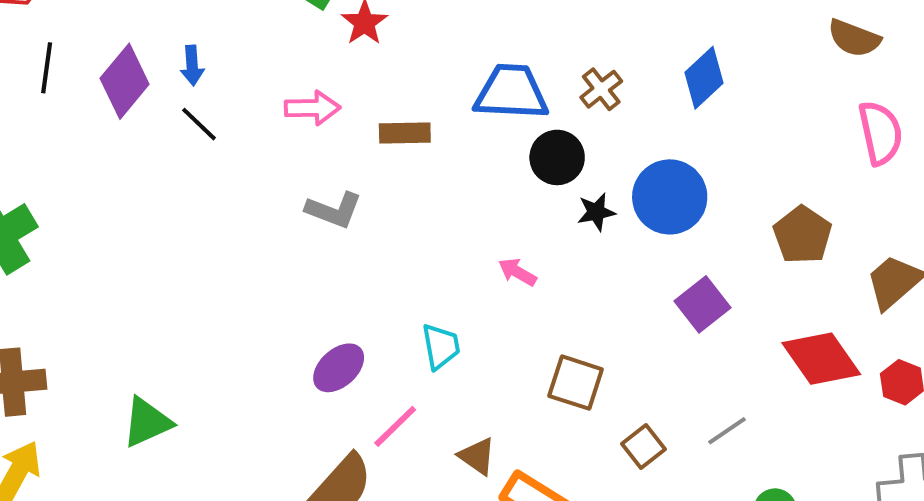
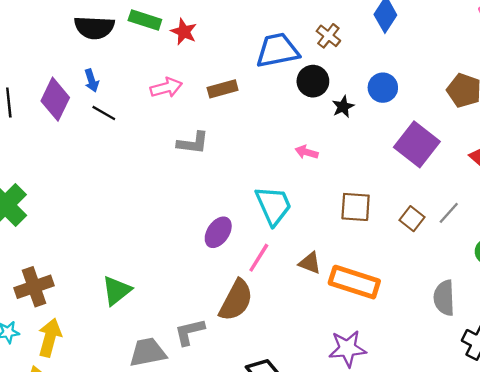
blue circle: (670, 197) -> (383, 88), size x0.7
purple square: (702, 304) -> (417, 144), size x1.4
cyan trapezoid: (441, 346) -> (273, 205), size x1.5
brown square: (643, 446) -> (412, 219), moved

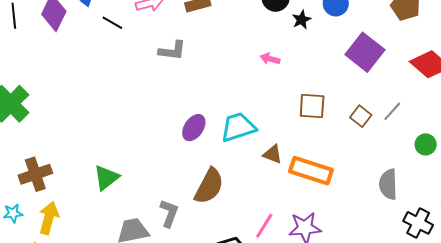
black line: (104, 113) -> (112, 23), moved
cyan trapezoid: (273, 205) -> (238, 127), moved, turned -84
pink line: (259, 258) -> (264, 226), moved
gray L-shape: (190, 332) -> (169, 213), turned 124

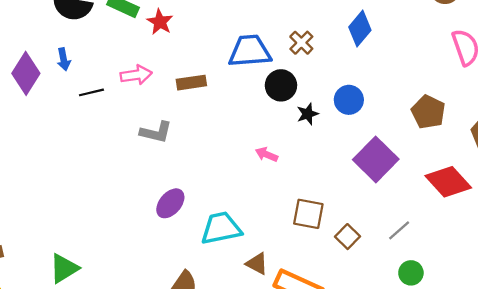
black line: (112, 23) -> (91, 92), turned -50
brown square: (361, 116) -> (348, 237), moved
purple ellipse: (194, 128) -> (170, 203), moved
green circle: (426, 144) -> (411, 273), moved

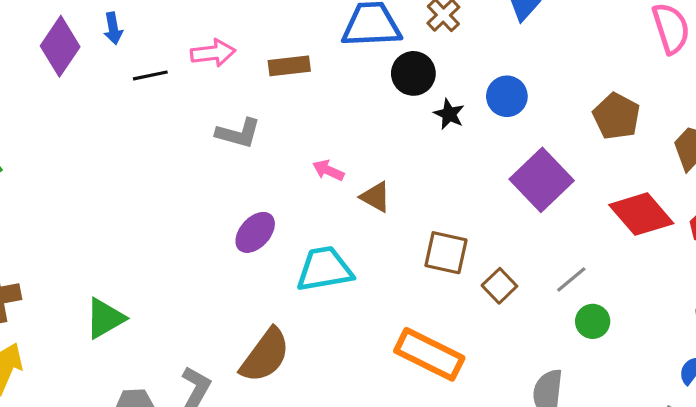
black star: (308, 114) -> (449, 114), turned -30
pink arrow: (267, 154) -> (328, 170), moved
brown triangle: (257, 264) -> (376, 197), moved
green circle: (411, 273) -> (593, 321), moved

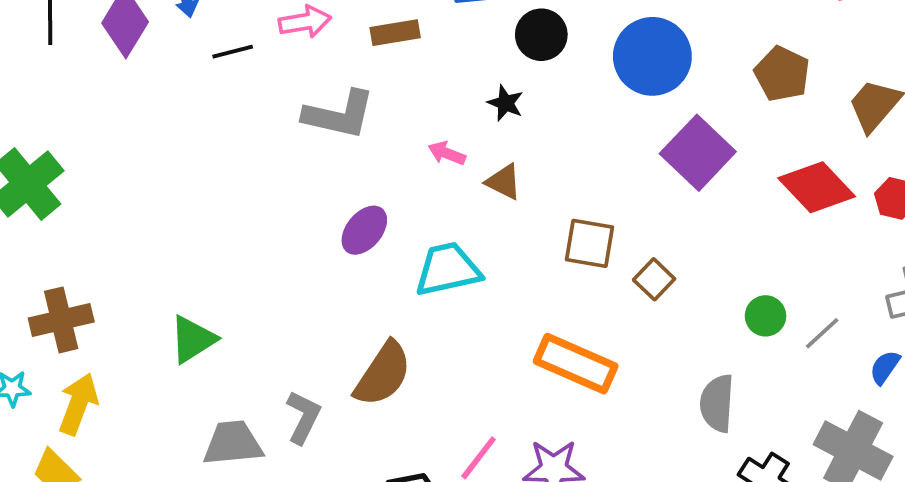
blue circle: (507, 96) -> (652, 56), size x1.6
black star: (449, 114) -> (506, 103), moved
gray L-shape: (238, 133) -> (339, 115), size x1.4
gray line: (571, 279) -> (822, 333), moved

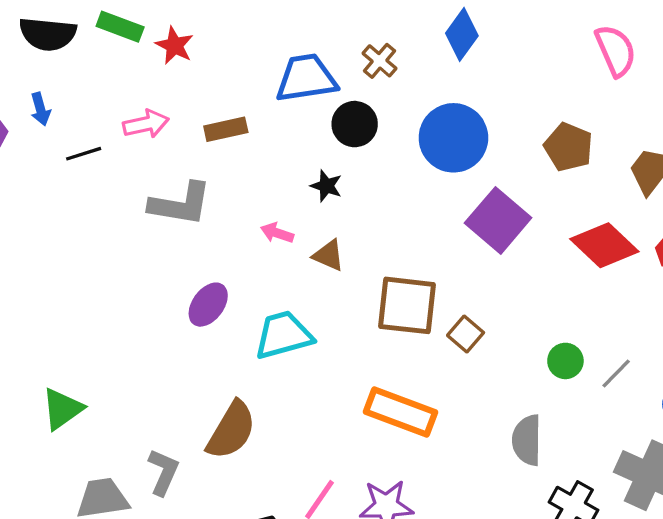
brown square: (589, 243) -> (407, 305), size x1.4

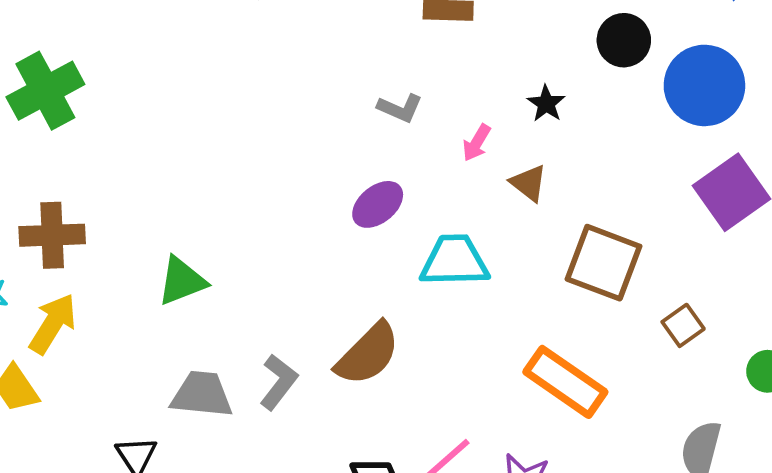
black circle: (355, 124) -> (624, 40), moved
gray L-shape: (180, 204) -> (400, 108), moved, size x0.6
pink arrow: (277, 233) -> (477, 143), turned -92
brown square: (466, 334) -> (683, 325), moved

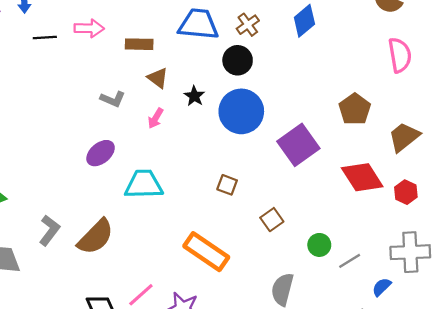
blue circle: (704, 85) -> (241, 111), moved
brown triangle: (529, 183) -> (158, 78), moved
brown square: (603, 263) -> (227, 185), size x0.5
gray L-shape: (279, 382) -> (49, 230), moved

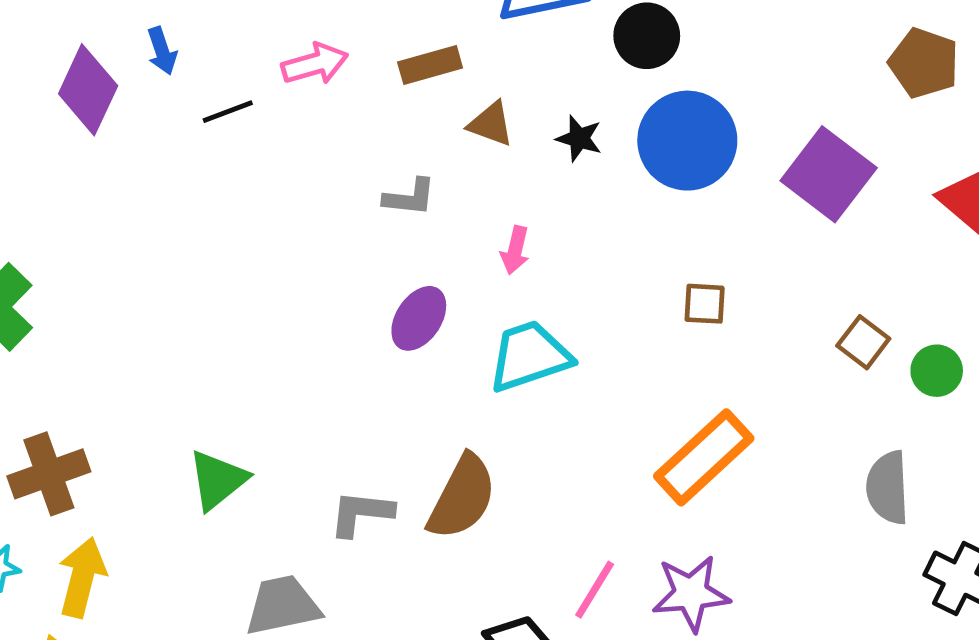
pink arrow: (156, 118) -> (515, 250), moved
brown square: (272, 220) -> (863, 342), moved
gray L-shape: (49, 230) -> (361, 513), turned -104
orange rectangle: (206, 252) -> (704, 457), turned -60

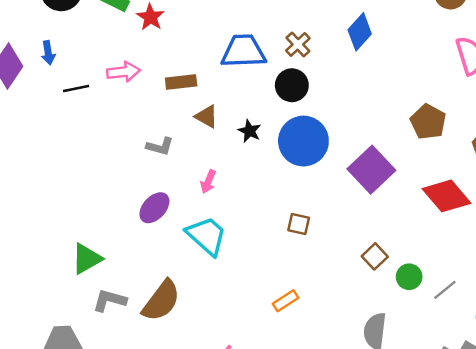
cyan trapezoid: (529, 356) -> (207, 236), turned 51
orange rectangle: (704, 457) -> (285, 301), size x0.5
green triangle: (218, 480) -> (87, 259), moved

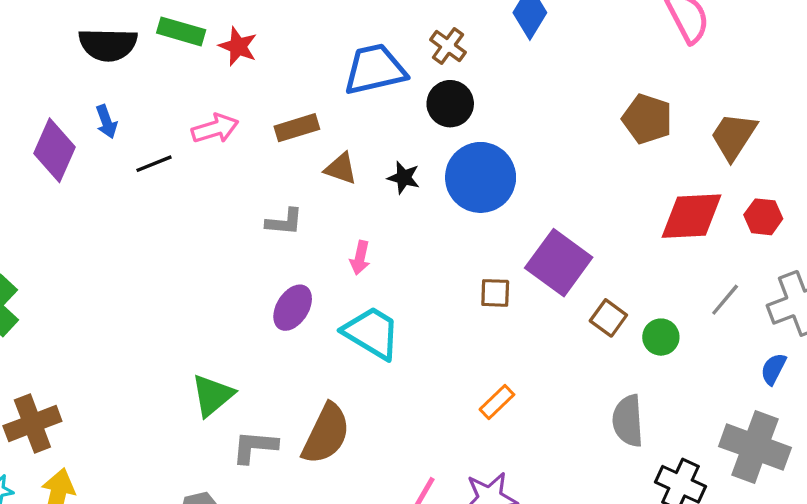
purple square: (371, 170) -> (559, 263), moved
red diamond: (446, 196) -> (691, 216), turned -42
gray line: (445, 290) -> (725, 300), moved

